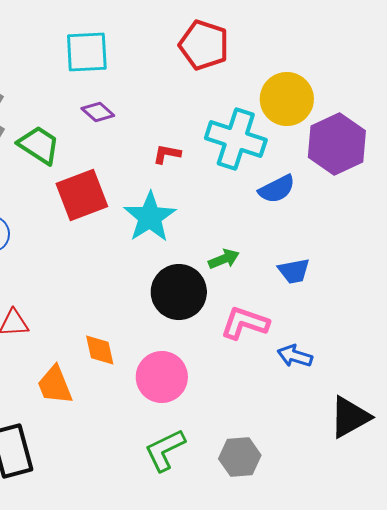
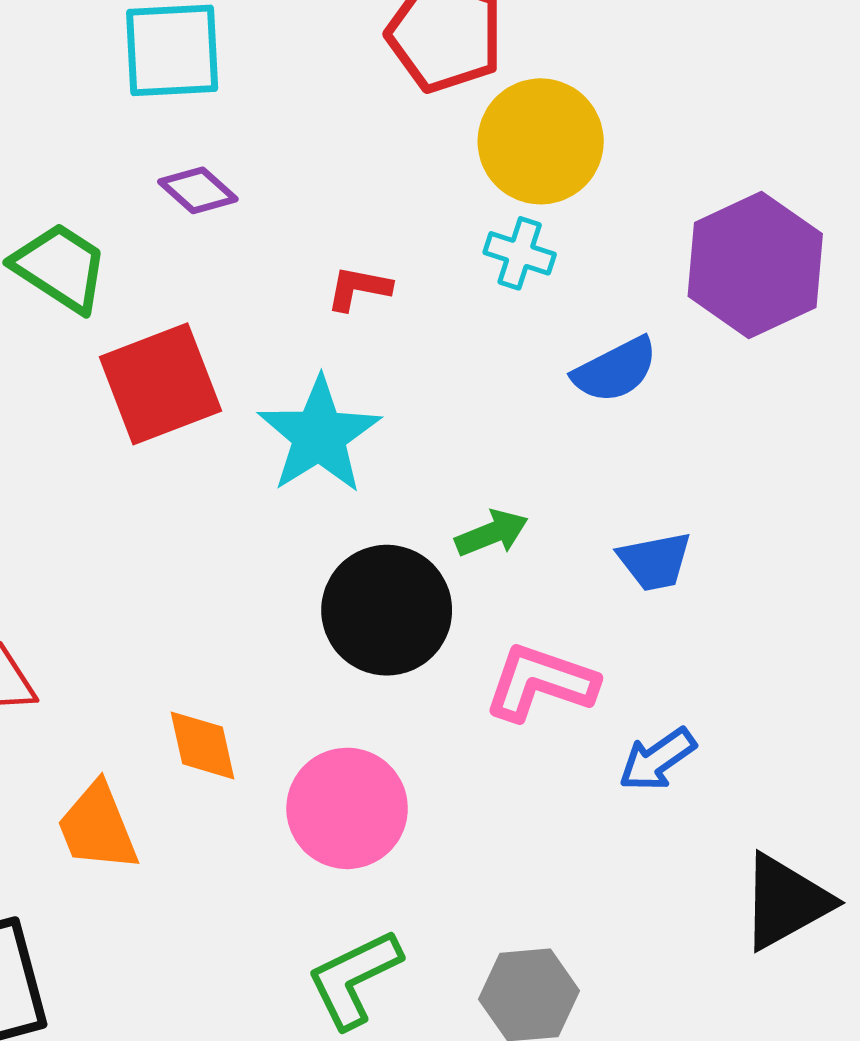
yellow circle: (287, 99) -> (541, 141), moved
cyan cross: (236, 139) -> (520, 253), size x0.5
blue arrow: (295, 356) -> (657, 759), turned -52

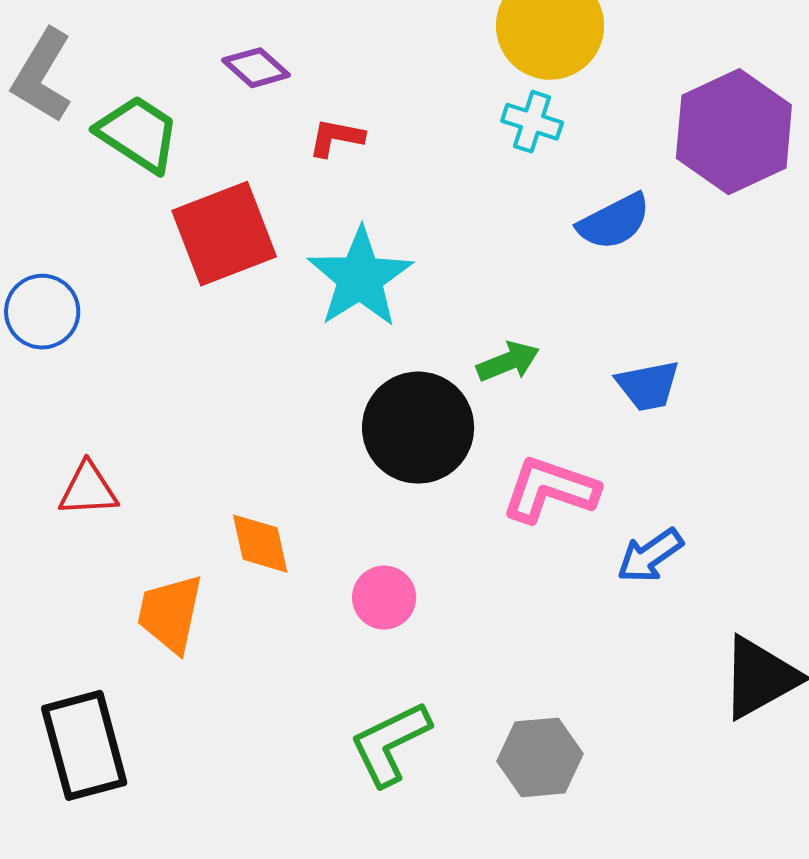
red L-shape: (359, 288) -> (336, 138), moved
pink circle: (347, 808) -> (384, 598), size x0.6
orange trapezoid: (97, 827) -> (170, 614), turned 34

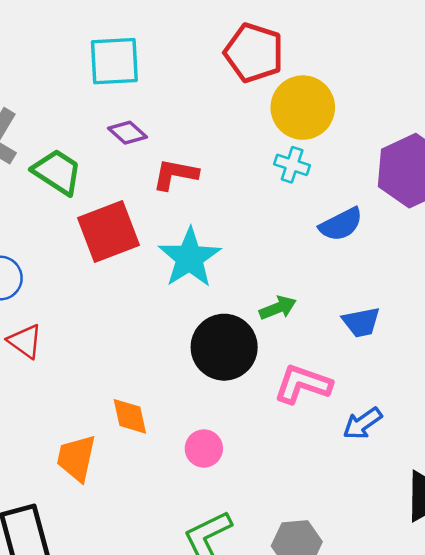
red L-shape: (336, 138) -> (175, 174), size x1.4
red triangle: (88, 490) -> (25, 341), moved, turned 39

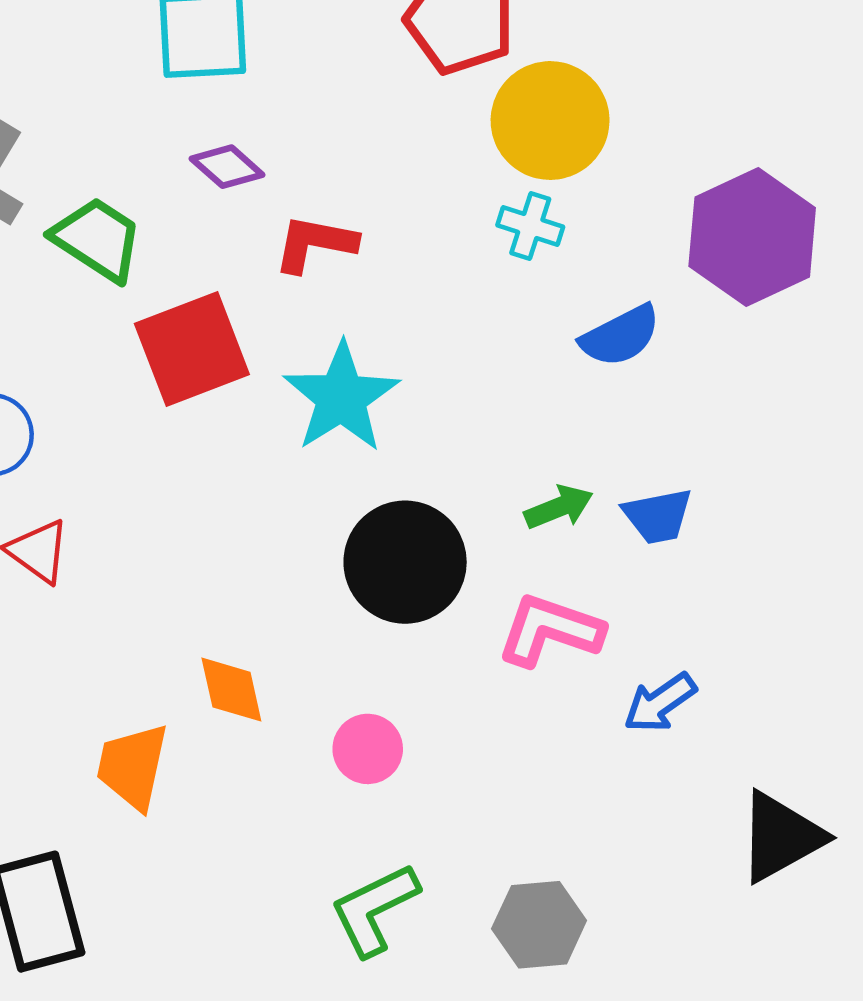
green arrow: (278, 308) -> (559, 507), moved

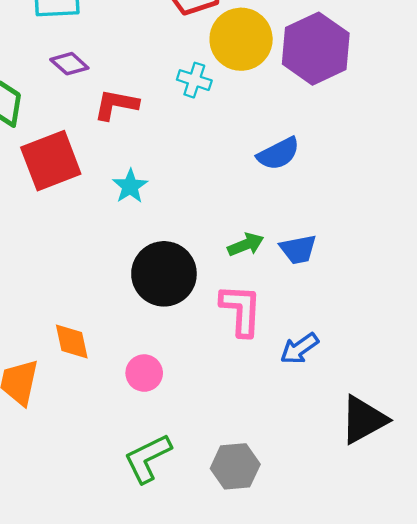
cyan cross: (530, 226) -> (194, 80), moved
purple hexagon: (752, 237) -> (316, 49), moved
cyan star: (341, 397) -> (130, 186), size x0.6
pink L-shape: (550, 630) -> (241, 310), turned 74

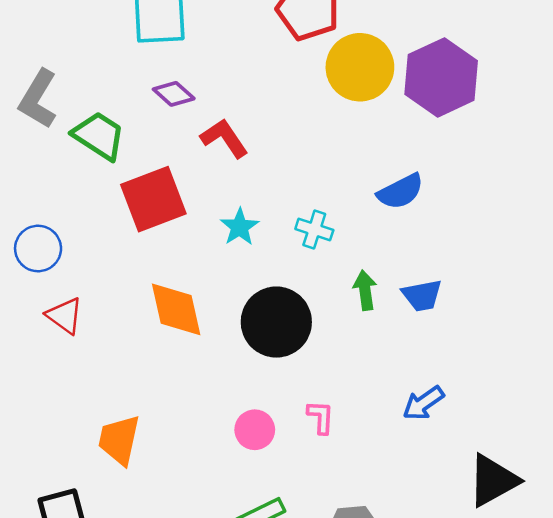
cyan cross: (194, 80) -> (314, 229), moved
red L-shape: (116, 105) -> (224, 138), turned 45
green arrow: (246, 245) -> (365, 290), turned -76
pink L-shape: (241, 310) -> (321, 417), moved, size x0.6
orange diamond: (72, 342) -> (176, 309), moved, size x1.4

